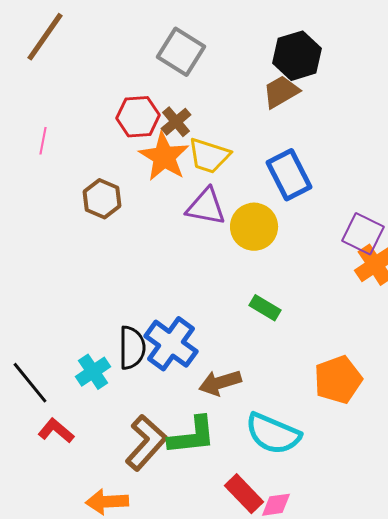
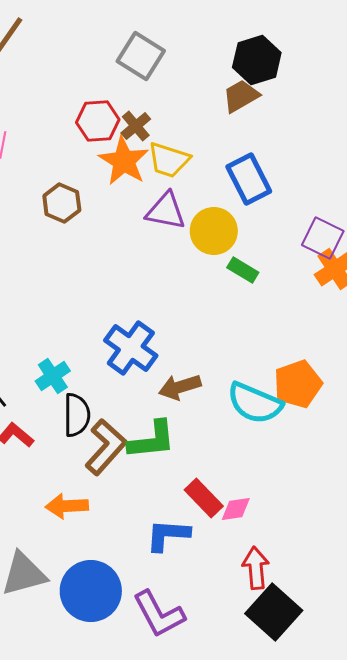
green rectangle: (265, 308) -> (243, 270), moved
black semicircle: (132, 348) -> (77, 415), moved
cyan semicircle: (273, 434) -> (255, 403), moved

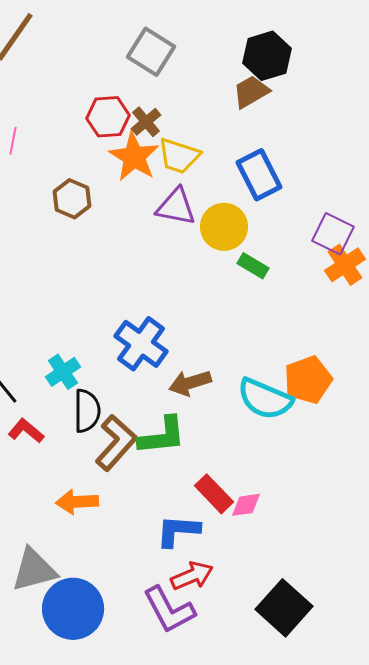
red arrow: (256, 568) -> (192, 576), moved, turned 72
blue circle: (91, 591) -> (73, 609), moved

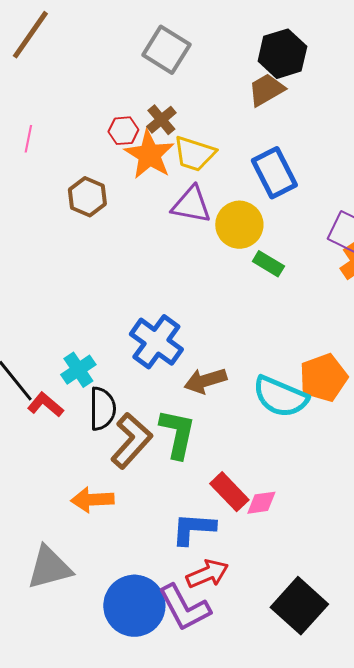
red hexagon: (108, 117) -> (123, 131), moved, size x0.7
red L-shape: (26, 431) -> (45, 405), moved
green L-shape: (162, 436) -> (177, 434), turned -72
blue circle: (73, 609) -> (134, 606), moved

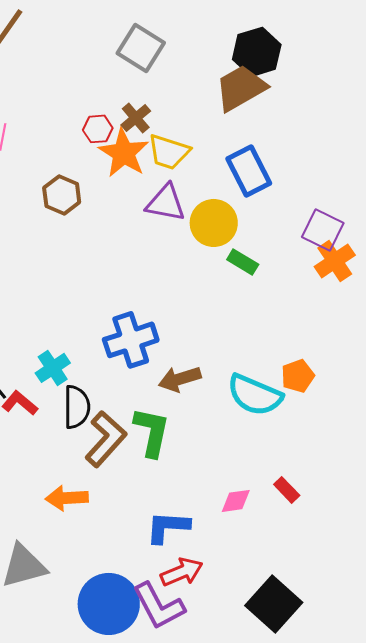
brown trapezoid: (266, 90) -> (241, 88), size x1.4
blue cross: (156, 342) -> (131, 340), turned 36
orange pentagon: (323, 378) -> (298, 376), size x0.7
red rectangle: (229, 492) -> (287, 490), moved, size x0.7

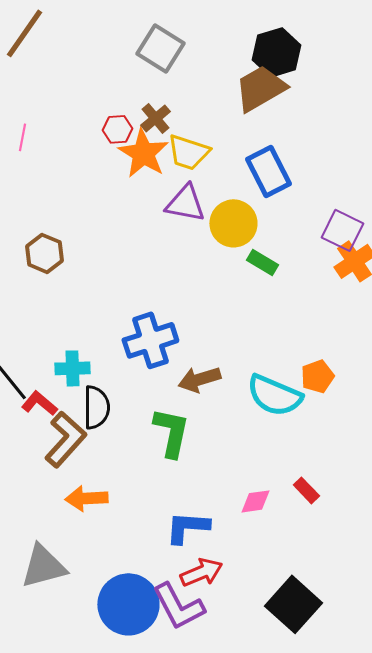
brown hexagon: (62, 195) -> (44, 253), moved
cyan cross: (53, 368) -> (72, 368), turned 32
brown L-shape: (106, 439) -> (65, 439), moved

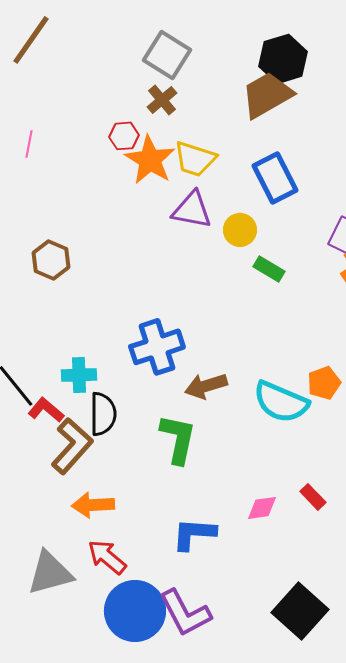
brown cross: (155, 118) -> (162, 100), moved
yellow circle: (233, 223) -> (240, 230), size x0.7
red arrow: (201, 572) -> (107, 557), moved, turned -117

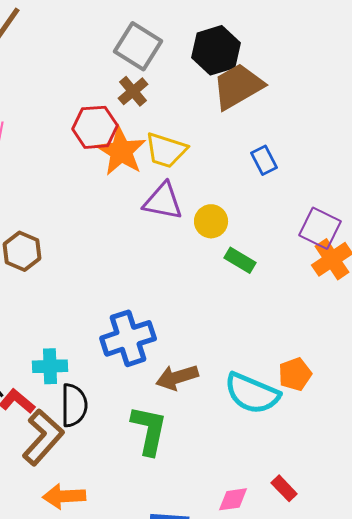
black hexagon: (283, 59) -> (216, 50), moved
red hexagon: (124, 136) -> (95, 127), size x1.5
blue rectangle: (275, 178) -> (264, 160), moved, size x0.6

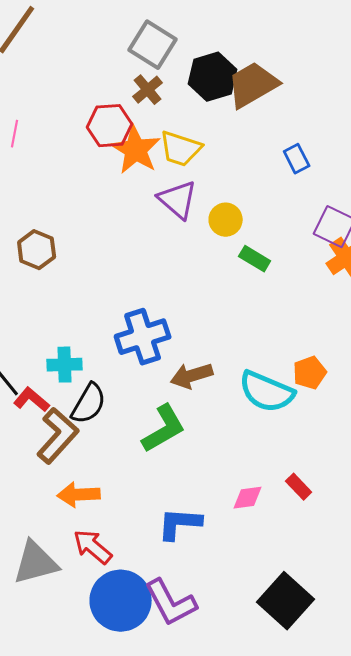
black hexagon: (216, 50) -> (213, 77), moved
blue rectangle: (264, 160) -> (297, 159), moved
purple triangle: (163, 201) -> (178, 200), turned 30
black semicircle: (74, 405) -> (89, 404), turned 30
green L-shape: (149, 430) -> (164, 429), turned 48

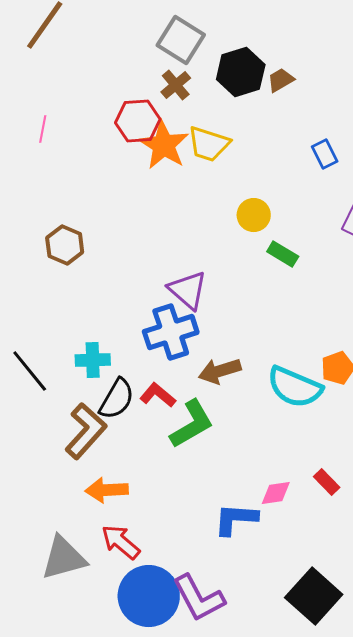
brown trapezoid: (253, 85) -> (281, 80), size x0.5
purple triangle: (178, 200) -> (188, 290), moved
red L-shape: (32, 400) -> (158, 395), moved
blue L-shape: (180, 524) -> (236, 519), moved

